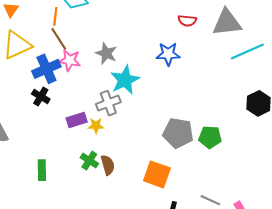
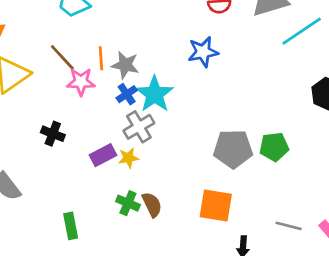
orange line: (55, 16) -> (101, 58), moved
blue cross: (46, 69) -> (127, 94), moved, size x0.6

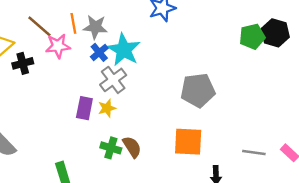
black cross: (53, 134) -> (23, 63), moved, turned -30
green pentagon: (274, 147) -> (252, 37), moved
purple rectangle: (103, 155) -> (84, 108), turned -45

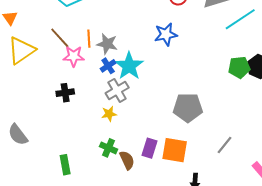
black cross: (23, 63) -> (65, 93), moved
purple rectangle: (84, 108) -> (150, 148), moved
brown semicircle: (132, 147) -> (127, 160), moved
gray line: (254, 153) -> (224, 145), moved, turned -66

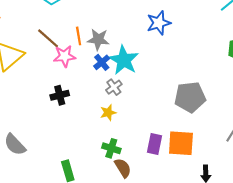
gray cross: (117, 90) -> (114, 87), size x0.7
brown semicircle: (127, 160) -> (123, 168), moved

